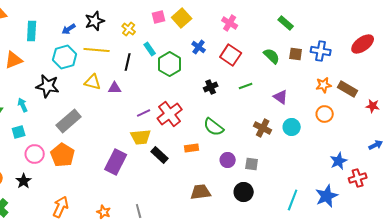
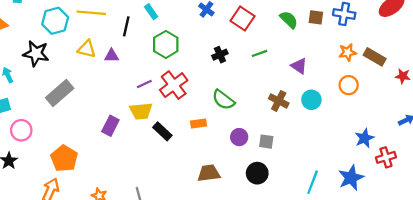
green hexagon: (170, 64) -> (166, 44), moved
orange pentagon: (63, 155) -> (64, 158), moved
purple rectangle: (116, 162) -> (110, 126), moved, size x0.7

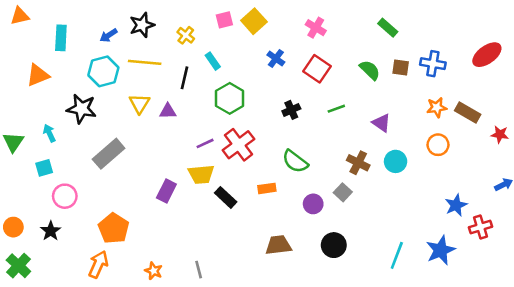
yellow triangle: (87, 49) -> (139, 104), turned 48
gray square: (266, 142) -> (343, 192), moved, turned 35

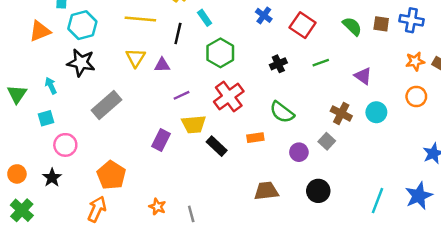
cyan hexagon: (103, 71) -> (82, 25), moved
purple line: (205, 143) -> (182, 95), moved
orange star: (154, 271) -> (157, 207), moved

